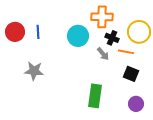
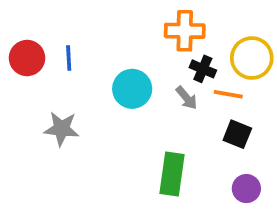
cyan circle: (78, 36) -> (132, 89), moved

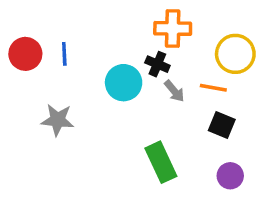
black cross: (203, 69) -> (157, 64), moved
green rectangle: (172, 174) -> (161, 162), turned -33

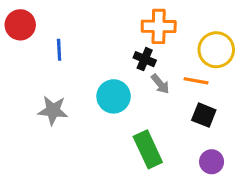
red circle: (25, 54) -> (20, 25), moved
cyan circle: (124, 83) -> (114, 96), moved

